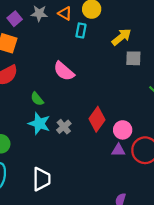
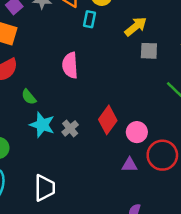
pink semicircle: (64, 71) -> (70, 65), turned 45
green semicircle: (37, 99) -> (29, 97), moved
purple triangle: (118, 150) -> (130, 165), moved

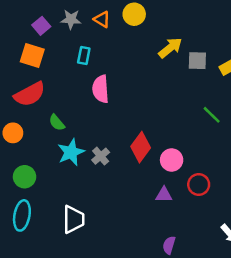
cyan rectangle: (90, 19) -> (84, 55), moved
gray square: (149, 51) -> (197, 61), moved
cyan star: (42, 125) -> (71, 152), turned 30
red circle: (162, 155) -> (199, 184), size x0.7

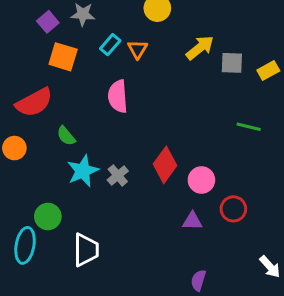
orange triangle: (102, 19) -> (138, 49), moved, turned 30
orange square: (32, 55) -> (63, 57), moved
cyan rectangle: (84, 55) -> (110, 45), moved, turned 30
green line: (212, 115) -> (249, 127), turned -30
green circle: (25, 177) -> (48, 216), moved

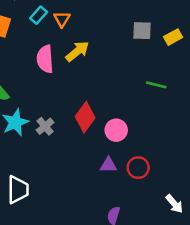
yellow arrow: (200, 48) -> (77, 51), moved
red circle: (233, 209) -> (138, 168), moved

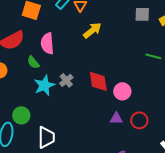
pink semicircle: (45, 59) -> (47, 43), moved
red diamond: (85, 117) -> (98, 81), turned -45
gray cross: (45, 126) -> (66, 80), moved

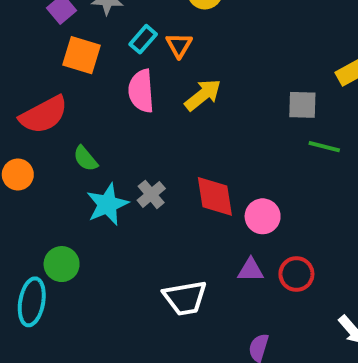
gray square: (142, 14) -> (302, 105), moved
pink semicircle: (47, 43) -> (141, 91), moved
white trapezoid: (46, 137) -> (185, 298), moved, turned 80

